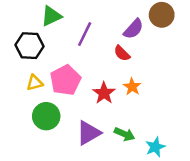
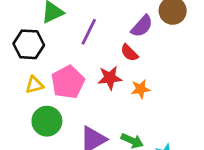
orange star: (132, 87) -> (141, 89), turned 30
red star: (104, 93) -> (110, 78), moved, turned 30

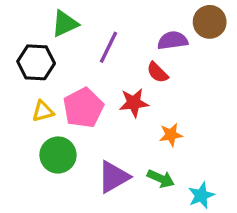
purple semicircle: (142, 26) -> (173, 40), turned -140
orange star: (141, 89) -> (171, 135), moved

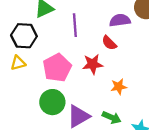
purple line: (109, 47) -> (75, 25), turned -30
yellow triangle: (43, 111) -> (18, 63), moved
green circle: (58, 155) -> (52, 102), moved

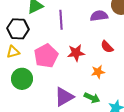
red semicircle: (109, 43) -> (107, 47), moved
green circle: (52, 102) -> (22, 79), moved

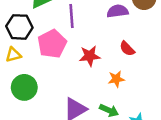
pink pentagon: (46, 56) -> (52, 44), moved

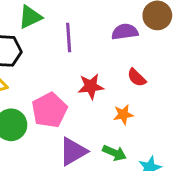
pink pentagon: (52, 44) -> (49, 110), moved

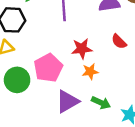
orange star: (123, 114) -> (90, 71), moved

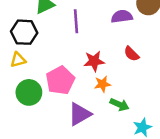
green arrow: (101, 103) -> (119, 105), moved

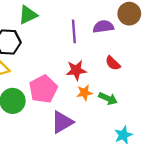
purple line: (76, 21) -> (74, 31), moved
green arrow: (119, 105) -> (108, 99), moved

